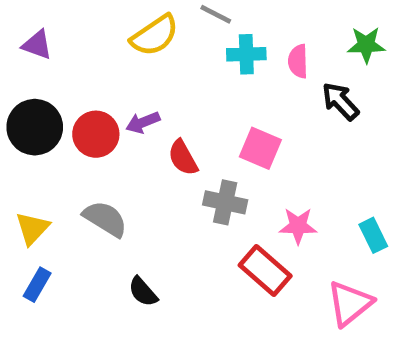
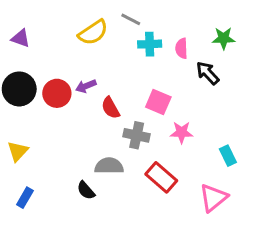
gray semicircle: (105, 219) -> (109, 166), moved, turned -32
pink star: (298, 226) -> (182, 132), moved
blue rectangle: (37, 285) -> (25, 198), moved

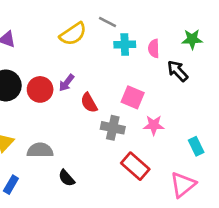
purple arrow: (86, 86) -> (66, 83), turned -30
gray semicircle: (109, 166) -> (40, 150), moved

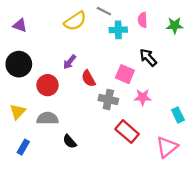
pink semicircle: (154, 48) -> (143, 20), moved
black arrow: (178, 71) -> (148, 57), moved
red circle: (40, 89) -> (48, 85), moved

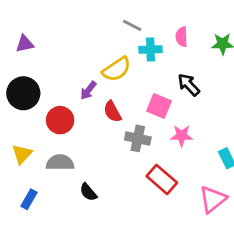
yellow semicircle: (75, 21) -> (117, 69), moved
purple triangle: (20, 25) -> (25, 44), turned -32

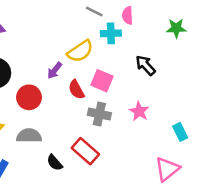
pink semicircle: (182, 37) -> (128, 15), moved
pink square: (159, 106) -> (102, 81), moved
pink star: (182, 136) -> (139, 111), turned 30
red rectangle: (162, 179) -> (85, 151), moved

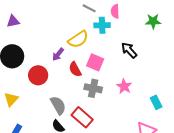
gray semicircle: (29, 136) -> (58, 105), moved, turned 60

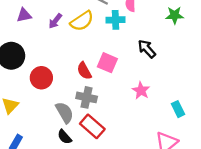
purple triangle: (13, 21) -> (24, 15), moved
yellow semicircle: (78, 39) -> (82, 21), moved
purple arrow: (58, 54) -> (55, 21), moved
gray cross: (93, 88) -> (87, 97), moved

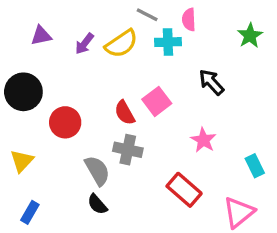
green star: (175, 15) -> (250, 36), turned -30
pink square: (107, 63) -> (157, 101), turned 30
red rectangle: (92, 126) -> (184, 190), moved

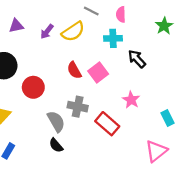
cyan cross: (168, 42) -> (113, 38), moved
red semicircle: (125, 113) -> (74, 70), moved
red rectangle: (184, 190) -> (107, 124), moved

